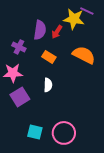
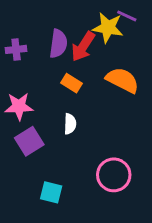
red arrow: (57, 32) -> (83, 47), size x1.5
purple cross: (19, 47) -> (16, 49), moved, turned -32
pink circle: (64, 133) -> (114, 175), moved

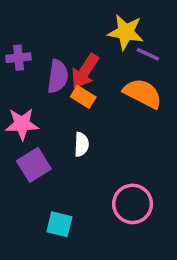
purple line: (127, 16) -> (148, 54), moved
purple semicircle: (58, 44) -> (58, 76), moved
red arrow: (83, 47) -> (85, 71), moved

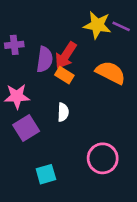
purple line: (148, 54) -> (121, 26), moved
cyan square: (59, 224) -> (46, 174), turned -30

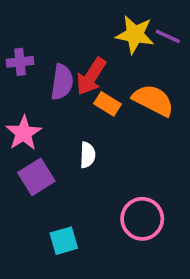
orange rectangle: (64, 75) -> (108, 104), moved
pink star: (17, 96) -> (24, 133), turned -30

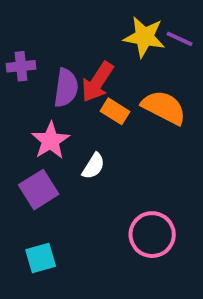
pink star: (24, 133) -> (50, 141), moved
white semicircle: (87, 155) -> (93, 166), turned 30
cyan square: (64, 241) -> (41, 258), moved

